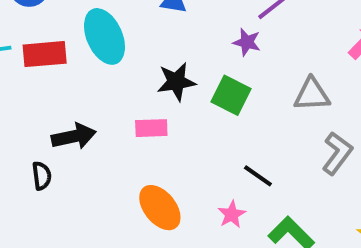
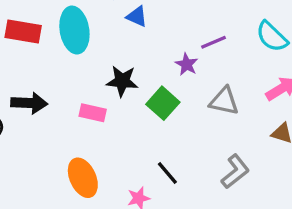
gray triangle: (312, 95) -> (224, 101), moved

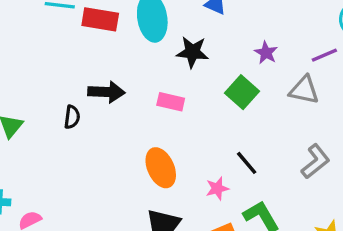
purple line: (214, 42) -> (324, 55), moved
black star: (122, 81) -> (192, 52), moved

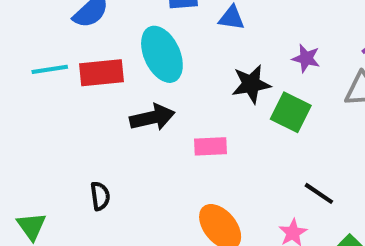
black star: (192, 52) -> (251, 84), moved
black arrow: (106, 92) -> (152, 117), moved

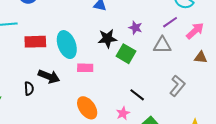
cyan ellipse: (162, 54) -> (67, 45), moved
red rectangle: (102, 73) -> (35, 42), moved
black arrow: (152, 117) -> (49, 76), moved, turned 30

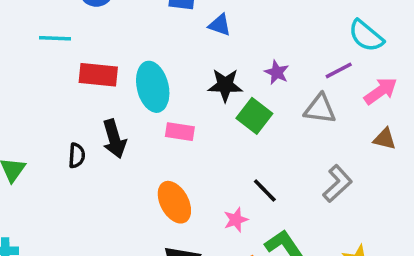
black arrow: (49, 76) -> (114, 139), turned 45

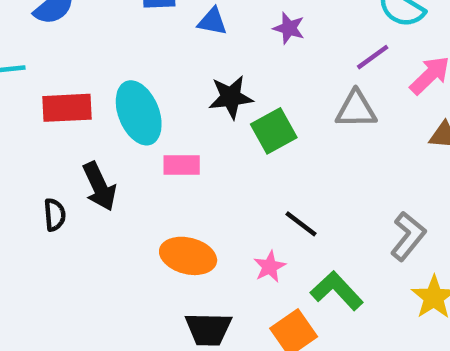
purple star: (277, 72) -> (289, 28), moved
green square: (254, 116) -> (274, 131), turned 32
gray L-shape: (337, 184) -> (408, 236), moved
orange ellipse: (174, 202) -> (188, 256), turned -39

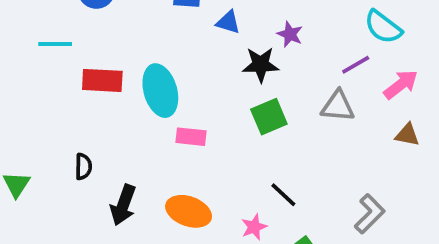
black star: (231, 97) -> (261, 65), moved
black arrow: (99, 186) -> (123, 205), moved, turned 39

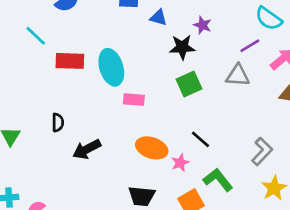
cyan line: (55, 44) -> (36, 36), turned 45
black arrow: (123, 205) -> (87, 149), turned 44
orange ellipse: (189, 211) -> (152, 148), moved

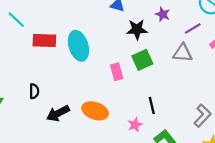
purple star: (203, 25) -> (163, 14), moved
pink rectangle: (134, 100) -> (117, 72), moved, turned 70
black line: (200, 139) -> (152, 105), turned 35
orange ellipse: (152, 148) -> (95, 111), moved

